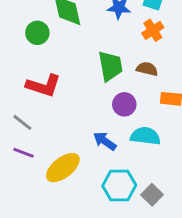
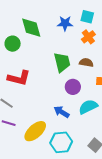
cyan semicircle: (145, 136) -> (88, 107), turned -30
cyan hexagon: (119, 185) -> (61, 142), moved

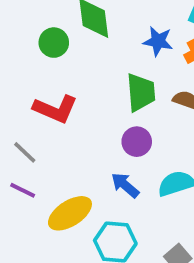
blue star: (65, 23) -> (158, 41), moved
purple circle: (73, 87) -> (137, 142), moved

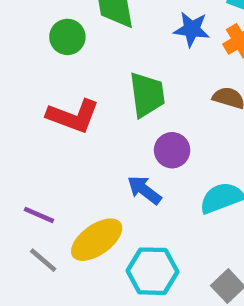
green trapezoid: (141, 92) -> (147, 95), moved
gray line: (25, 152) -> (43, 260), moved
blue arrow: (125, 185) -> (144, 190), moved

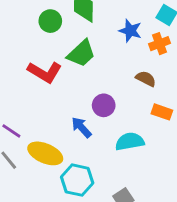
green trapezoid: (147, 95) -> (81, 53), moved, turned 44
yellow ellipse: (97, 240) -> (45, 153), turned 48

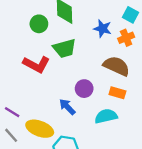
green trapezoid: (81, 53) -> (65, 48), turned 30
brown semicircle: (146, 79) -> (116, 66), size x1.6
orange rectangle: (162, 112) -> (117, 93), moved

